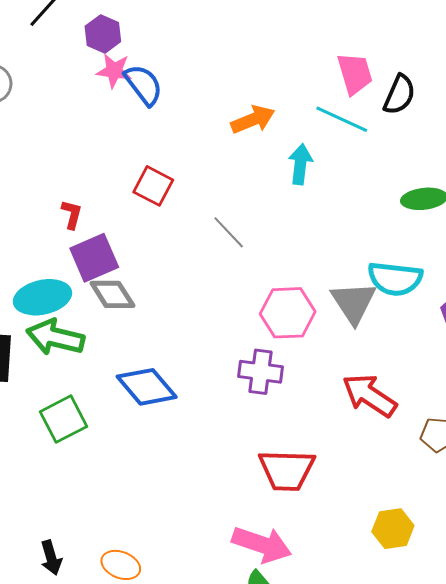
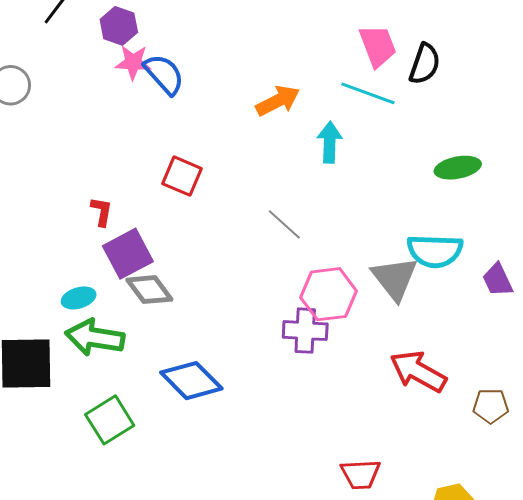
gray line: (229, 232) -> (284, 224), moved
cyan ellipse: (42, 297) -> (79, 298), size x0.6
purple cross: (261, 372) -> (305, 331), moved
red trapezoid: (287, 470) -> (361, 474), moved, size x0.7

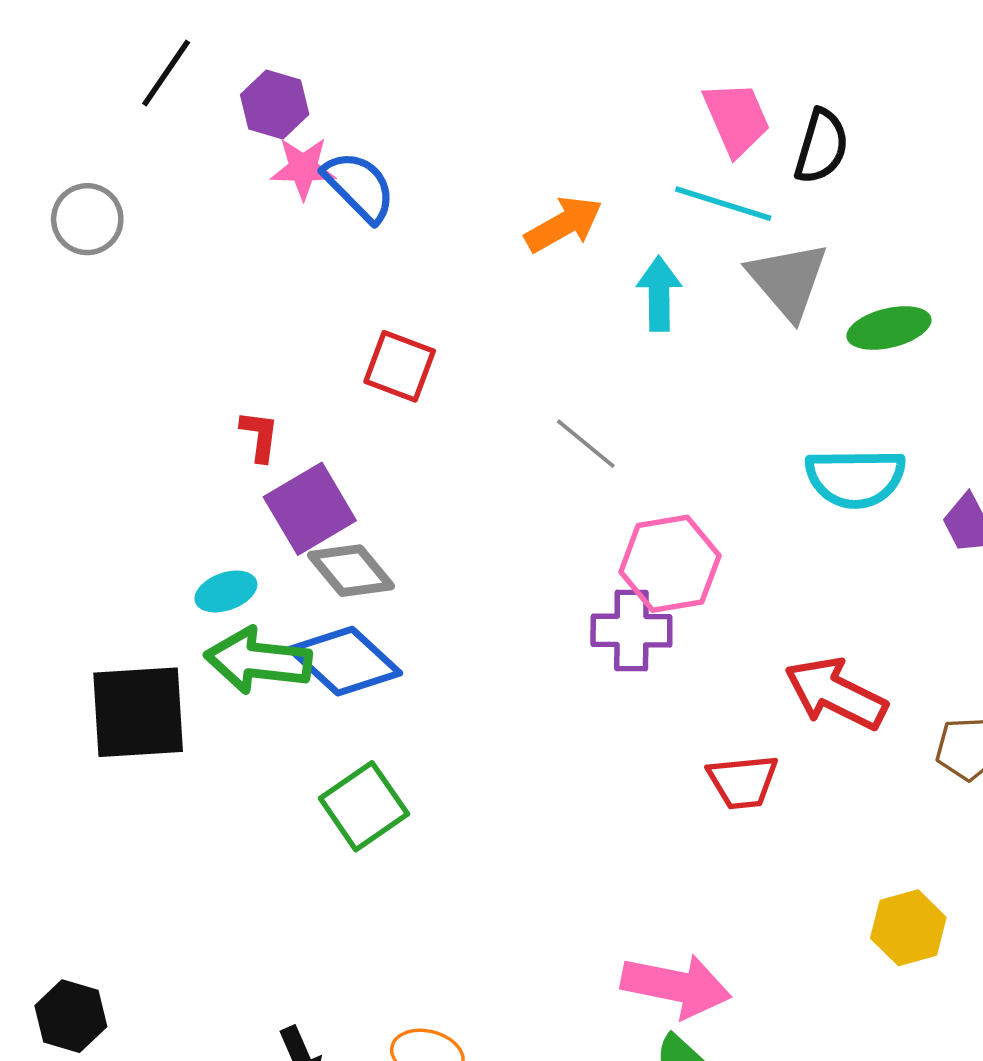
gray triangle: (395, 278) -> (788, 280), moved
blue diamond: (191, 381) -> (345, 661), moved
green square: (110, 420) -> (364, 806), moved
red trapezoid: (361, 474) -> (743, 782), moved

